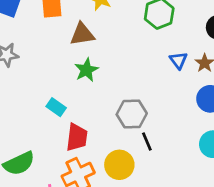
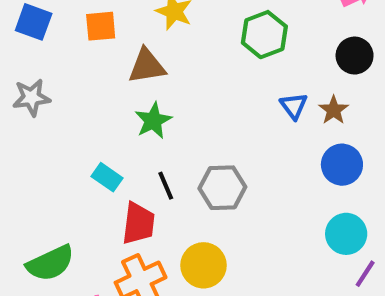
black line: (147, 141) -> (166, 186), moved

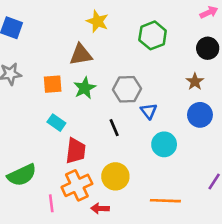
orange square: (101, 26) -> (53, 84), moved
blue triangle: (294, 106) -> (149, 111), moved
black line: (166, 186) -> (114, 128), moved
gray hexagon: (222, 188) -> (127, 89), moved
cyan circle: (346, 234) -> (164, 144), moved

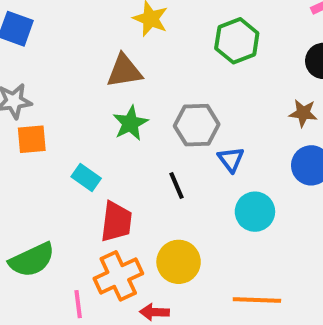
brown star: (195, 82) -> (303, 113), turned -30
orange square: (53, 84) -> (32, 139), moved

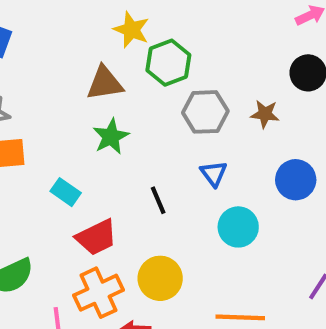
green hexagon: (237, 41) -> (168, 63), moved
brown star: (303, 113) -> (265, 114), moved
gray hexagon: (197, 125) -> (205, 112), moved
red trapezoid: (116, 222) -> (96, 237), turned 57

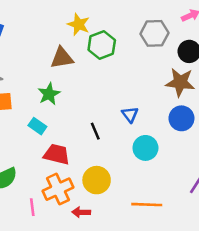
gray hexagon: (205, 112) -> (154, 33), moved
brown star: (265, 114) -> (180, 82), moved, size x1.6
green star: (111, 137) -> (49, 94), moved
red trapezoid: (96, 237) -> (57, 154), turned -140

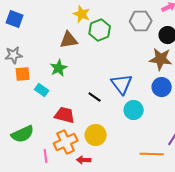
blue triangle: (130, 114) -> (122, 84), size x1.6
cyan rectangle: (37, 126) -> (42, 90), moved
black line: (95, 131) -> (95, 97), turned -32
orange line: (147, 205) -> (152, 154), moved

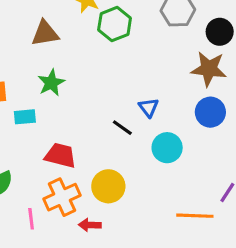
brown triangle: (69, 40) -> (45, 33), moved
blue triangle: (122, 84) -> (149, 107), size x0.6
cyan rectangle: (42, 90) -> (25, 117), turned -40
black line: (95, 97) -> (122, 128), moved

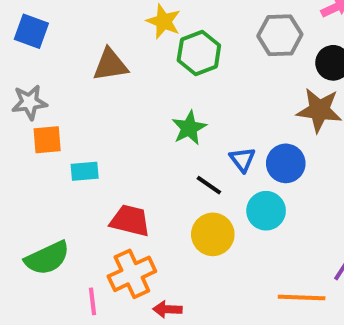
green star: (51, 83) -> (189, 128), moved
blue circle: (210, 112) -> (286, 163), moved
yellow circle: (108, 186) -> (213, 234), moved

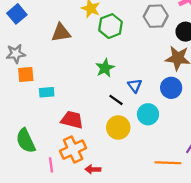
blue square: (31, 31) -> (17, 14), turned 30
blue circle: (286, 163) -> (171, 88), moved
green semicircle: (47, 258) -> (26, 141), turned 90

